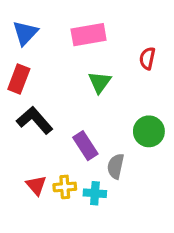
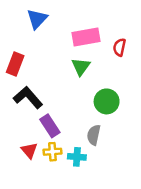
blue triangle: (25, 33) -> (37, 19), moved
pink rectangle: (89, 35) -> (86, 37), moved
green circle: (149, 131) -> (107, 101), moved
purple rectangle: (85, 146) -> (50, 126), moved

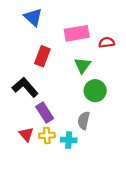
blue triangle: (37, 19) -> (33, 17), turned -30
red semicircle: (119, 47) -> (107, 42), turned 70
red rectangle: (15, 64) -> (42, 56), moved
green triangle: (81, 67) -> (83, 65), moved

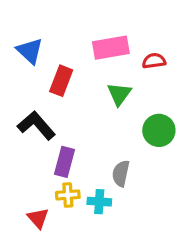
blue triangle: (33, 17) -> (30, 51), moved
green circle: (95, 91) -> (159, 130), moved
purple rectangle: (45, 112) -> (65, 162), turned 48
red triangle: (26, 134) -> (38, 218), moved

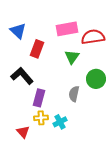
red semicircle: (154, 61) -> (93, 37), size x1.6
gray semicircle: (121, 173) -> (74, 94), moved
cyan cross: (99, 202) -> (60, 122), turned -32

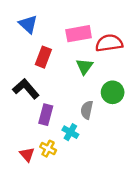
blue triangle: (18, 31) -> (28, 24), moved
yellow cross: (41, 118) -> (48, 149), moved, turned 32
cyan cross: (60, 122) -> (70, 132), moved, turned -32

